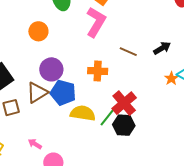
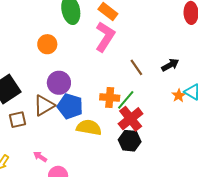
brown line: (128, 52) -> (136, 67), turned 30
orange cross: (98, 71) -> (110, 98), moved
green line: (108, 116) -> (126, 100), moved

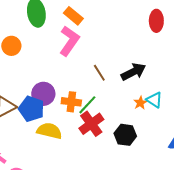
black arrow: (170, 65) -> (133, 72), size x1.4
purple circle: (59, 83) -> (43, 94), moved
black hexagon: (130, 141) -> (125, 135), moved

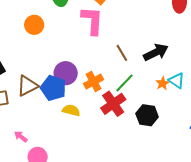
pink L-shape: (69, 41) -> (92, 21), turned -32
orange cross: (71, 102) -> (93, 82), turned -36
green line: (87, 105) -> (124, 83), moved
yellow semicircle: (49, 131) -> (71, 110), size x0.7

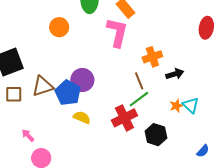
black arrow: (156, 52) -> (175, 74), size x0.7
brown line: (122, 53) -> (139, 81), moved
orange cross: (93, 82) -> (152, 57), moved

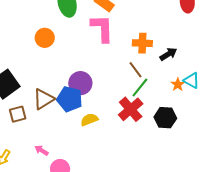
orange cross: (152, 57) -> (142, 43), turned 36
yellow semicircle: (82, 117) -> (89, 120), turned -30

